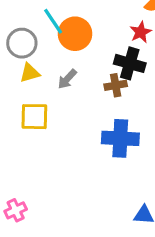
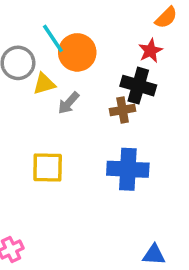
yellow triangle: (30, 73) -> (44, 84), moved
yellow square: (34, 117) -> (48, 167), moved

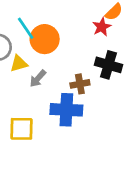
red star: (150, 51) -> (102, 27), moved
black cross: (138, 86) -> (108, 65), moved
blue cross: (128, 169) -> (66, 110), moved

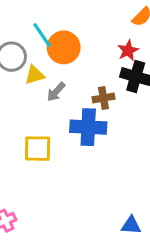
red star: (102, 27) -> (128, 50), moved

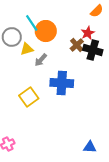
brown cross: (104, 98) -> (77, 45), moved, turned -32
yellow square: (38, 149) -> (29, 97), turned -36

